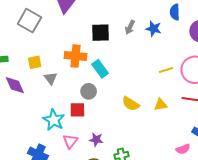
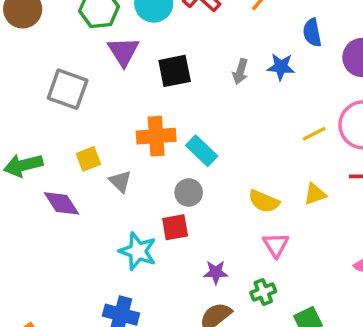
black square: (101, 33) -> (175, 71), moved
pink triangle: (70, 141) -> (276, 245), moved

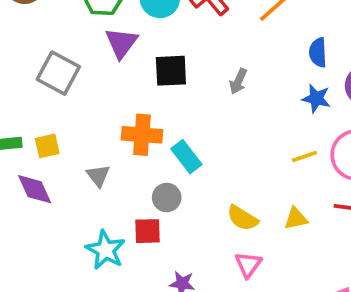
blue star: (281, 67) -> (316, 98), moved
yellow square: (88, 159) -> (47, 146), moved

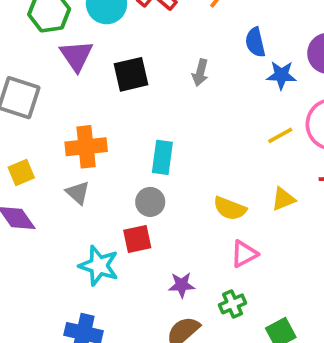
blue semicircle: (318, 52) -> (255, 42), moved
orange cross: (142, 135) -> (86, 147), moved
cyan rectangle: (186, 157) -> (162, 157), turned 56
pink triangle: (248, 265) -> (244, 254), turned 36

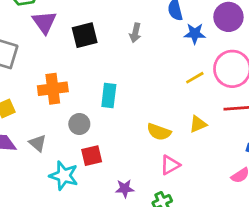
gray triangle: (78, 193) -> (38, 143), moved
gray circle: (150, 202) -> (79, 124), moved

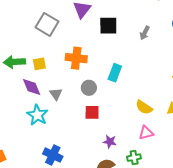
cyan star: (64, 176) -> (37, 115), moved

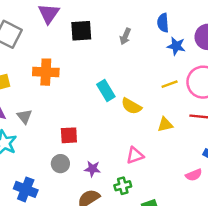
cyan rectangle: (115, 73) -> (106, 90), moved, turned -48
gray circle: (89, 88) -> (60, 164), moved
yellow semicircle: (144, 107) -> (131, 106), moved

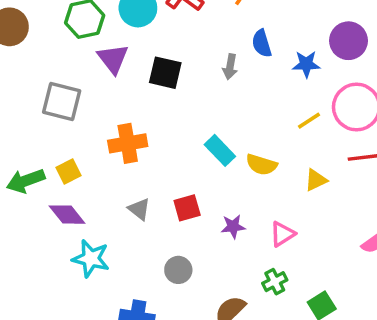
blue semicircle: (163, 23) -> (262, 43), moved
black square: (81, 31) -> (165, 73), turned 30
gray triangle: (24, 116) -> (139, 209), moved
red square: (69, 135) -> (187, 208), moved
purple star: (92, 169) -> (233, 227), moved

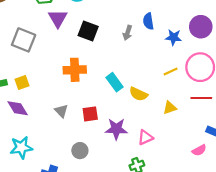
orange cross: (128, 143) -> (75, 70), moved
purple star: (233, 227) -> (116, 129), size x1.5
cyan star: (91, 258) -> (21, 147), moved, turned -30

